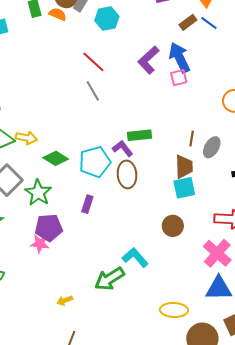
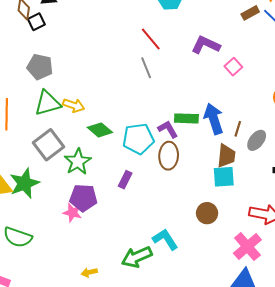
blue arrow: (179, 58) -> (214, 119), moved
purple L-shape: (148, 60) -> (206, 45), turned 60
pink square: (179, 78) -> (233, 67), turned -36

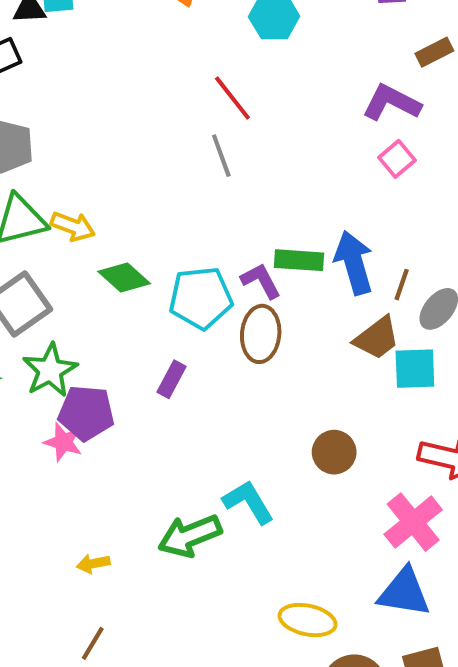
purple L-shape: (206, 45) -> (392, 103), moved
brown trapezoid: (226, 156) -> (377, 338), turned 45
green star: (78, 162) -> (50, 370), moved
cyan square: (224, 177) -> (415, 369), moved

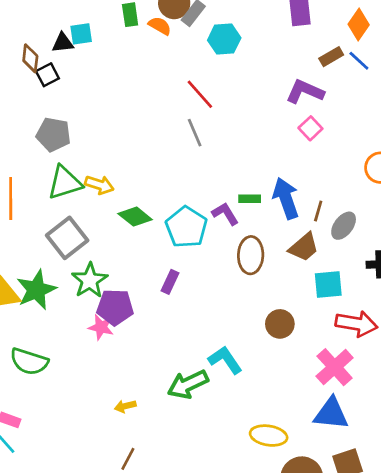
green rectangle: (299, 260) -> (250, 199), size x0.7
cyan pentagon: (201, 298) -> (186, 227), turned -30
brown ellipse: (261, 334) -> (251, 255), moved
cyan square: (415, 369) -> (328, 285), moved

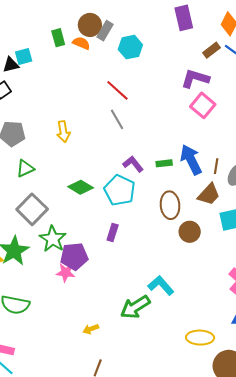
pink square: (310, 128) -> (203, 105), size x1.4
green triangle: (65, 183) -> (25, 168), size x0.7
yellow arrow: (99, 185) -> (63, 132), moved, turned 70
purple L-shape: (225, 214) -> (133, 164), moved
brown circle: (280, 324) -> (190, 232), moved

